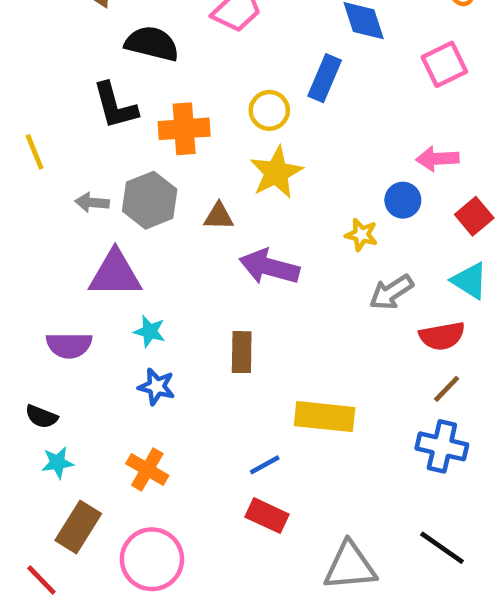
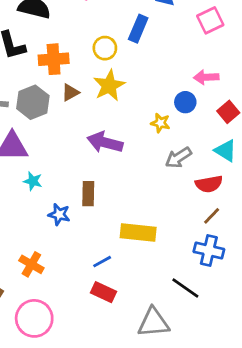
brown triangle: (219, 216) -> (70, 92), moved, turned -30
blue star: (157, 387) -> (59, 214), moved
black line: (442, 548) -> (185, 288), moved

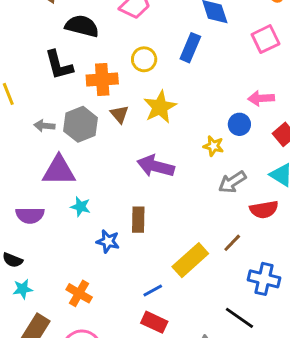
yellow circle: (105, 48) -> (144, 59), moved
brown triangle: (70, 92) -> (119, 114), turned -42
brown line: (212, 216) -> (232, 243), moved
yellow rectangle: (138, 232) -> (190, 260), turned -48

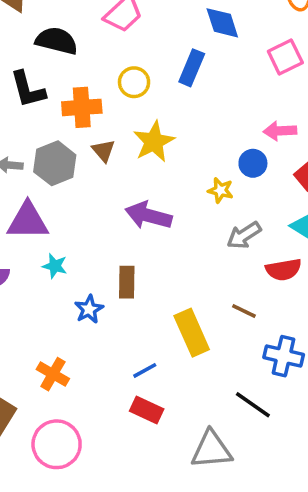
blue star: (108, 241) -> (89, 309), turned 30
brown line: (232, 243) -> (244, 311), turned 72
yellow rectangle: (190, 260) -> (192, 333), turned -72

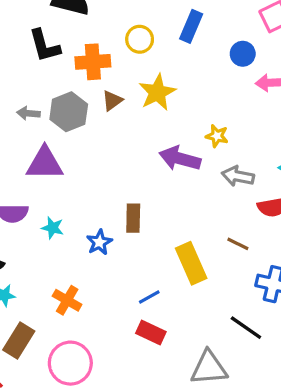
brown triangle: (103, 151) -> (112, 100), turned 35
blue circle: (253, 163) -> (243, 54), moved
purple arrow: (148, 216) -> (180, 158), moved
gray arrow: (244, 235) -> (238, 176), turned 44
cyan star: (55, 266) -> (53, 228), moved

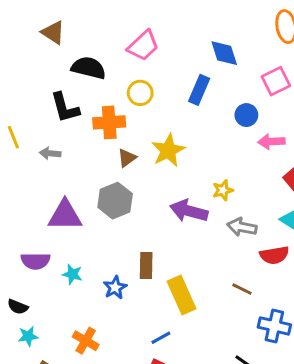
yellow circle: (140, 39) -> (140, 93), moved
gray hexagon: (69, 112) -> (115, 201), moved
gray arrow: (28, 113) -> (50, 153), moved
yellow star: (217, 136) -> (223, 190), turned -30
yellow rectangle: (191, 263) -> (181, 295), moved

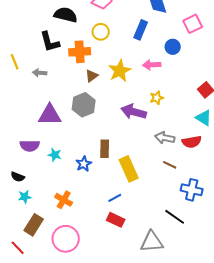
pink arrow: (271, 142) -> (152, 65), moved
gray arrow: (242, 227) -> (165, 138), moved

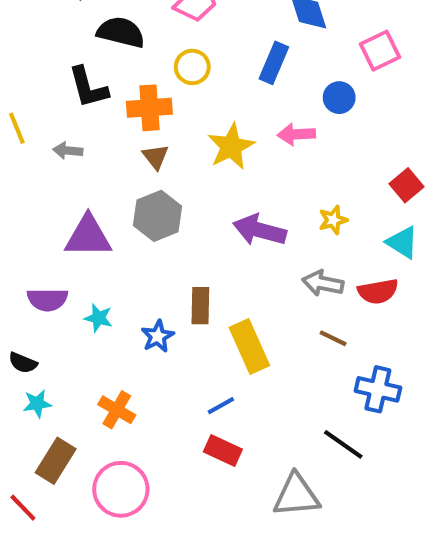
brown triangle: (92, 76) -> (156, 157), moved, turned -32
yellow star: (157, 98) -> (333, 220), moved

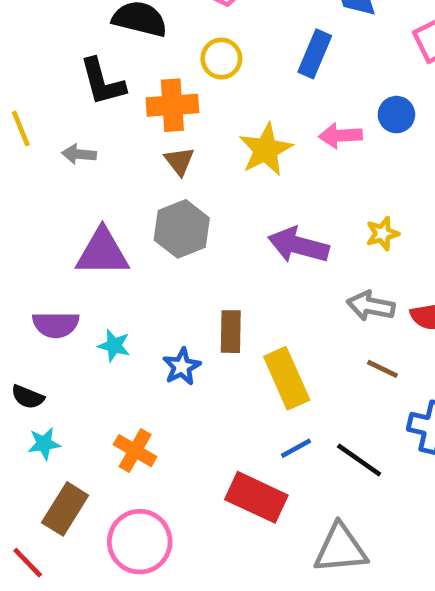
blue circle: (339, 98) -> (396, 115), moved
blue line: (221, 406) -> (296, 448), moved
black line: (343, 444) -> (359, 460), moved
red rectangle: (223, 451) -> (256, 497), size x1.4

